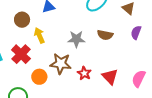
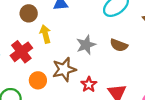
gray star: (76, 39) -> (86, 45), turned -30
brown star: (61, 64) -> (64, 69), turned -30

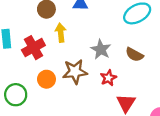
gray star: (86, 45) -> (101, 49), turned -30
red star: (89, 84) -> (108, 78), moved

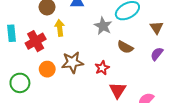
gray star: (101, 49) -> (103, 26), moved

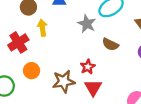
brown star: (72, 62) -> (64, 81), moved
red triangle: (118, 90) -> (93, 88), moved

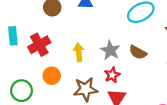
gray star: (87, 24) -> (110, 50), moved
yellow arrow: (42, 28) -> (79, 52), moved

